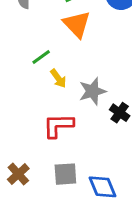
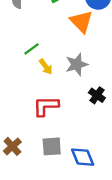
orange triangle: (77, 24) -> (81, 22), moved
gray star: (93, 91) -> (77, 64), moved

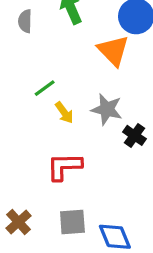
gray star: (77, 64) -> (107, 109), turned 30
black cross: (97, 95) -> (134, 135), moved

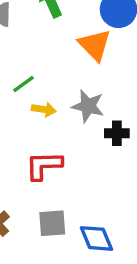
yellow arrow: (64, 113) -> (44, 109), turned -45
black cross: (134, 135) -> (117, 133), turned -35

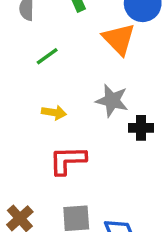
green line: (23, 84) -> (47, 56), moved
yellow arrow: (44, 109) -> (54, 112), moved

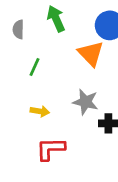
green line: (47, 56) -> (34, 67), turned -30

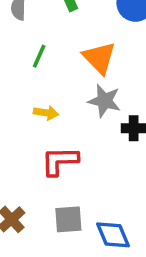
orange triangle: (91, 54) -> (99, 58), moved

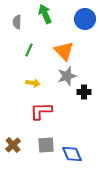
gray star: (104, 101) -> (67, 76), turned -30

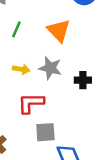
gray star: (67, 76) -> (50, 68), moved, turned 30
gray square: (46, 145) -> (45, 132), moved

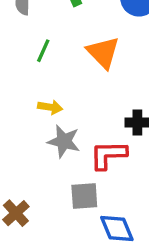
gray star: (50, 68) -> (64, 141), moved
red L-shape: (31, 103) -> (108, 155), moved

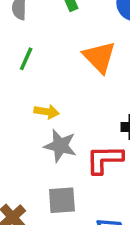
green line: (43, 51) -> (26, 59), moved
gray square: (84, 196) -> (62, 200), moved

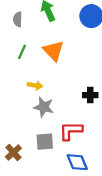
orange triangle: (99, 57) -> (53, 51), moved
red L-shape: (105, 159) -> (71, 131), moved

